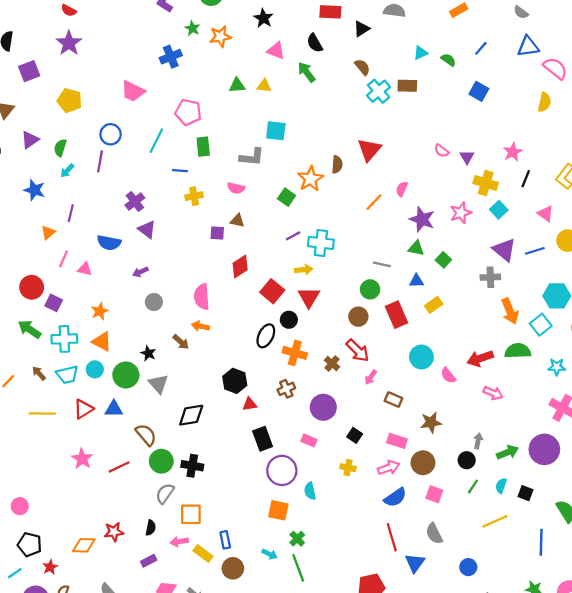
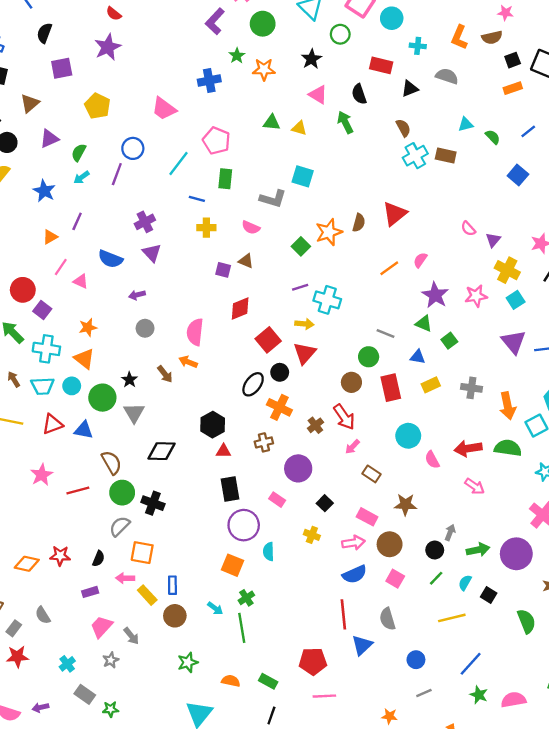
gray cross: (490, 277) -> (471, 388), moved
blue line: (541, 542) -> (471, 664), moved, turned 30

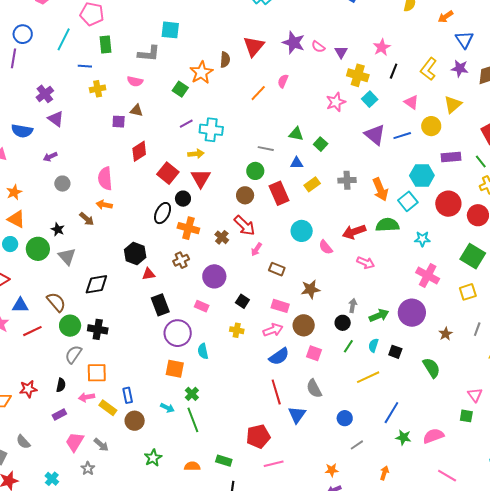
purple star: (435, 295) -> (294, 43), moved
blue triangle: (84, 430) -> (20, 305), moved

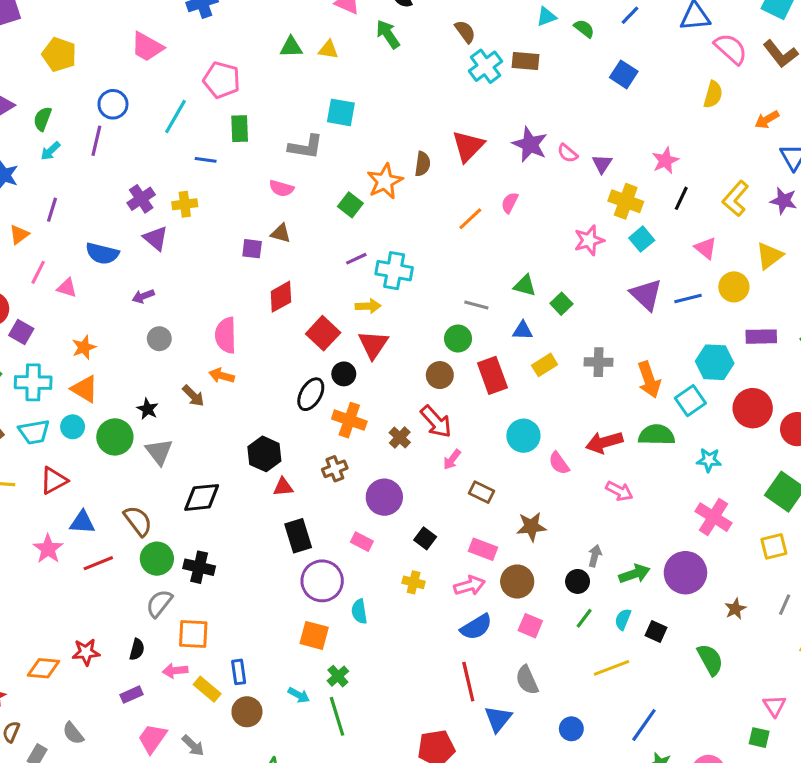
yellow cross: (98, 89) -> (185, 204), moved

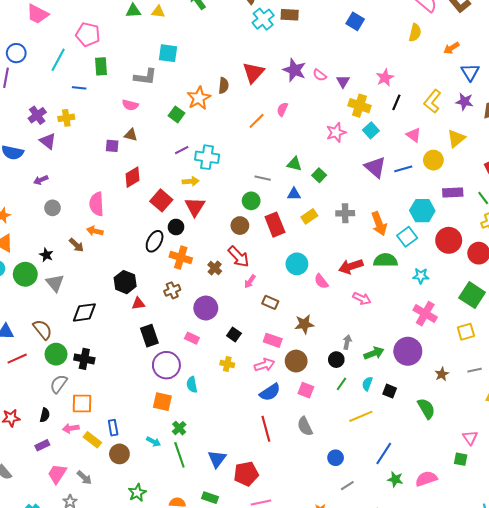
gray line: (785, 605) -> (475, 370), turned 56
blue triangle: (498, 719) -> (217, 459), moved

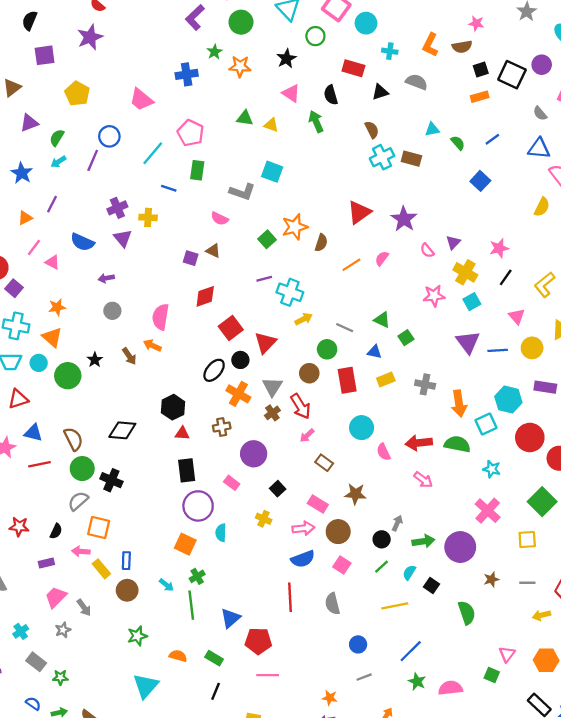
pink semicircle: (320, 75) -> (427, 250), moved
brown semicircle: (224, 86) -> (321, 243), moved
yellow arrow: (191, 181) -> (304, 319), moved, turned -35
gray triangle: (55, 283) -> (272, 387), moved

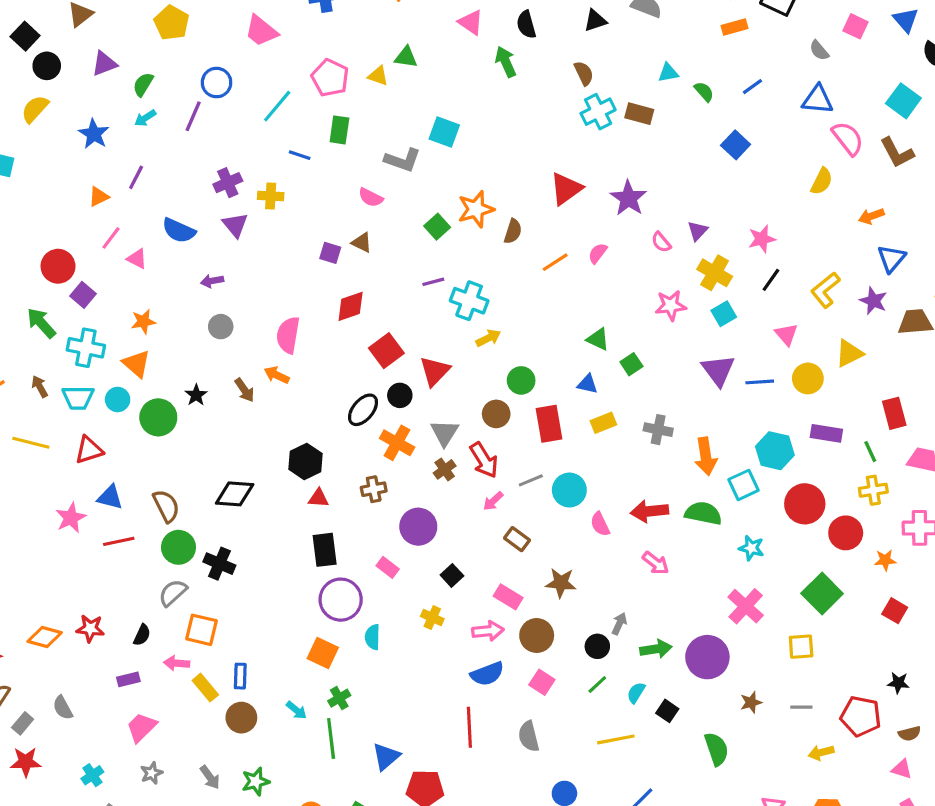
yellow triangle: (271, 125) -> (378, 76), moved
gray line: (345, 328) -> (531, 480), moved, turned -48
gray arrow: (84, 608) -> (210, 777), moved

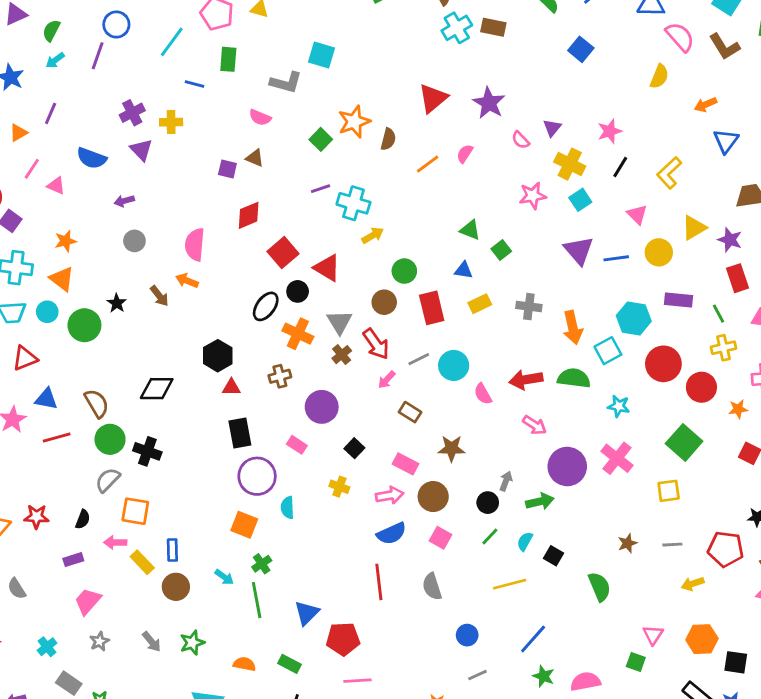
purple star: (873, 301) -> (730, 240), moved
red triangle: (435, 371) -> (327, 268), turned -40
purple circle: (707, 657) -> (567, 466), moved

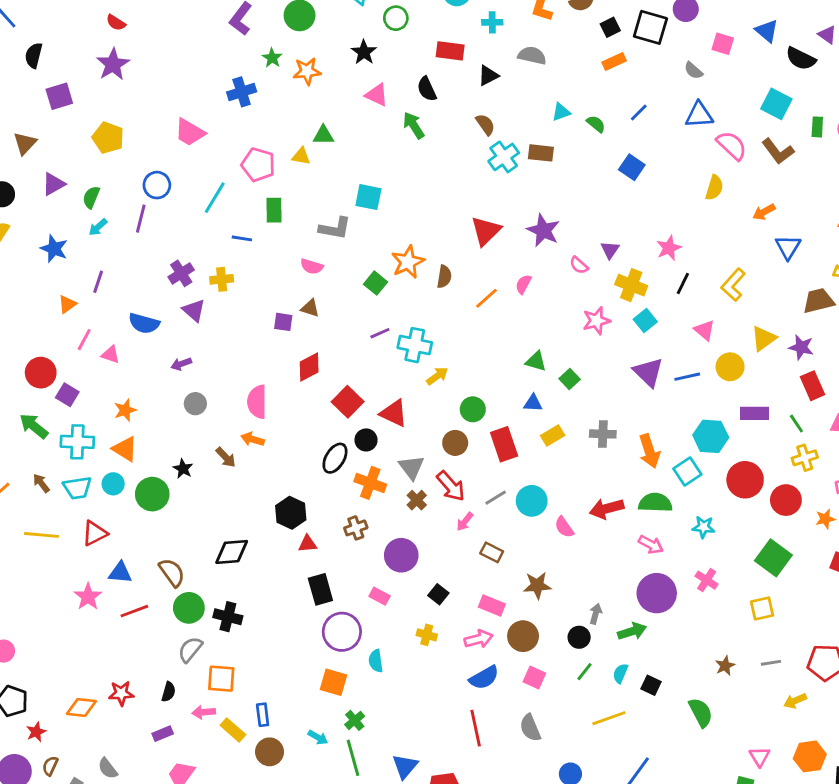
pink arrow: (535, 425) -> (651, 544), moved
pink cross: (617, 458) -> (707, 580), size x0.7

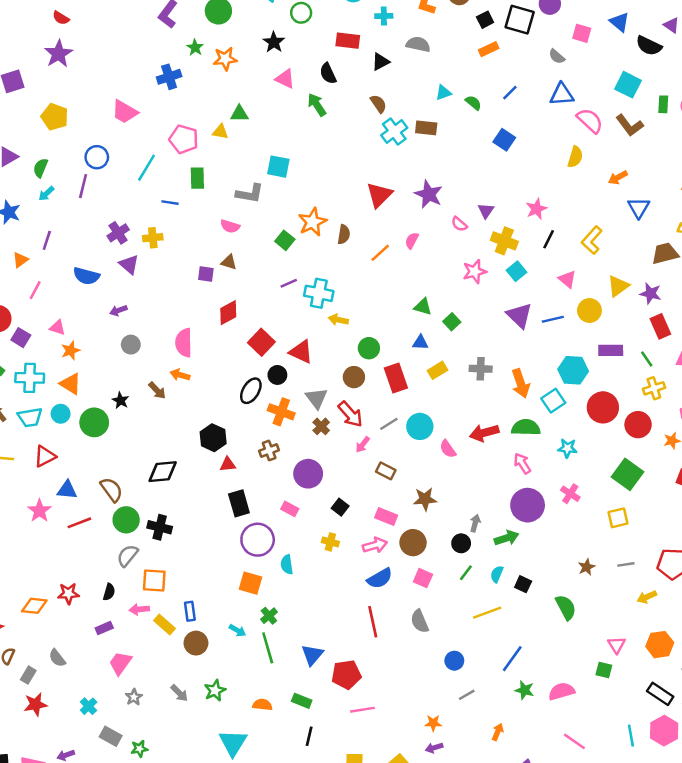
pink triangle: (111, 355) -> (57, 328), moved
yellow arrow: (437, 376) -> (338, 320), turned -132
pink arrow: (651, 544) -> (522, 463), turned -150

